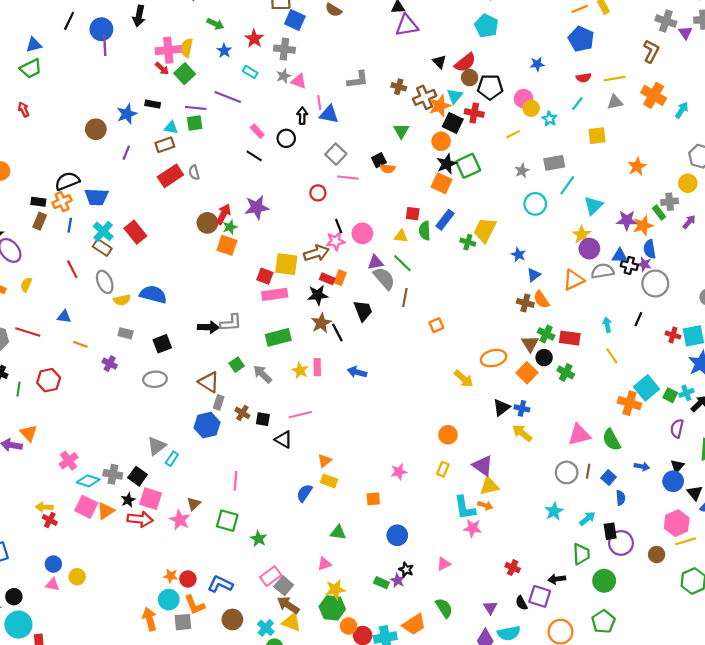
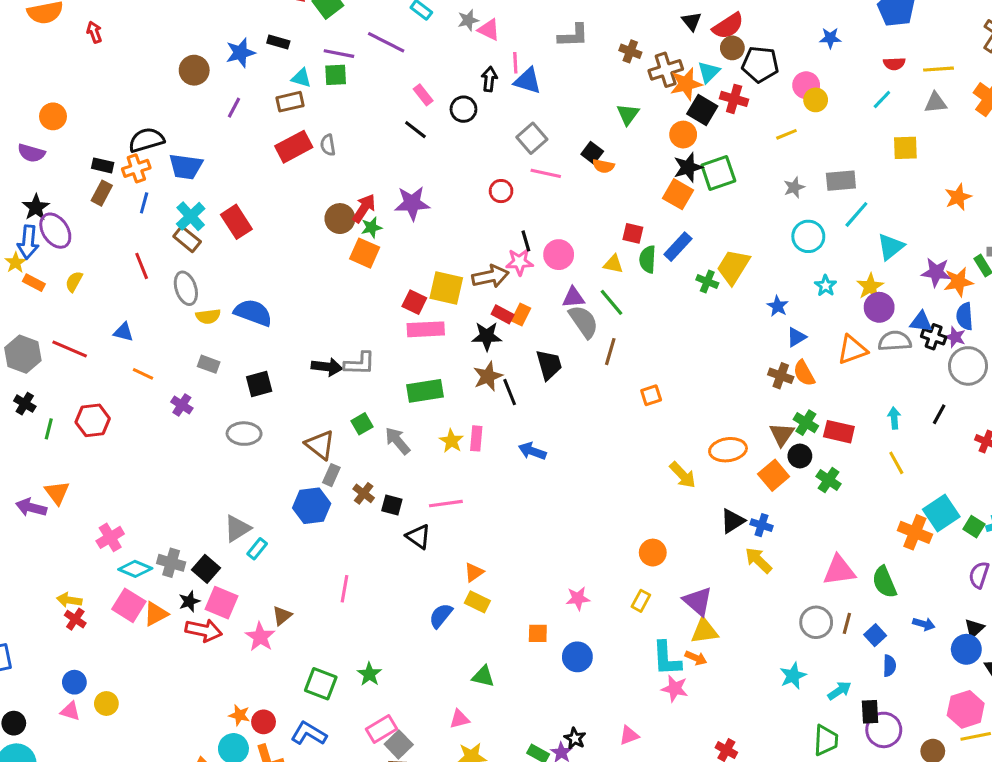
cyan star: (550, 119) -> (826, 286), moved
black square: (379, 160) -> (592, 153), turned -32
green square: (227, 521) -> (321, 684), moved
blue circle: (397, 535) -> (577, 657), moved

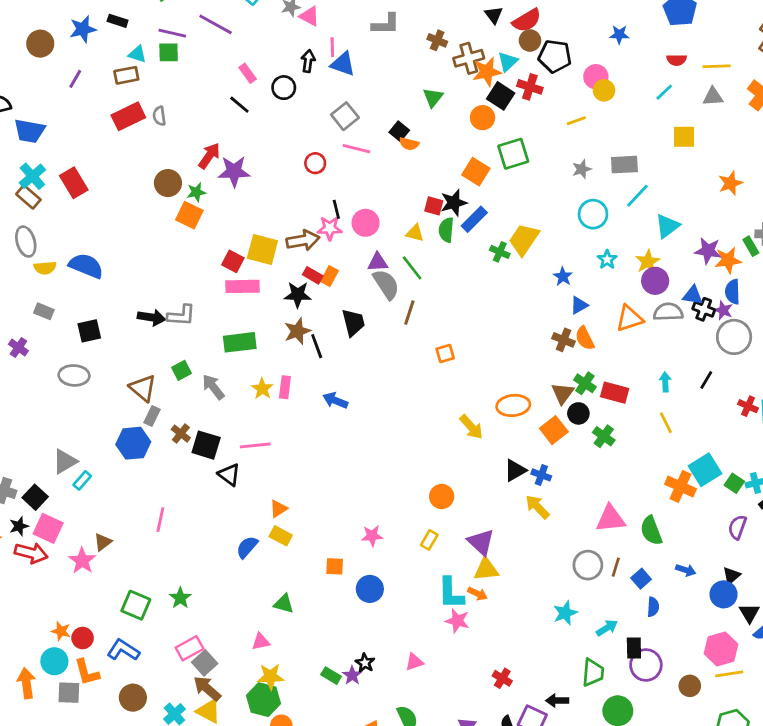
black star: (688, 167) -> (454, 203), moved
red arrow: (364, 208) -> (209, 156), moved
black square: (392, 505) -> (206, 445), size x1.5

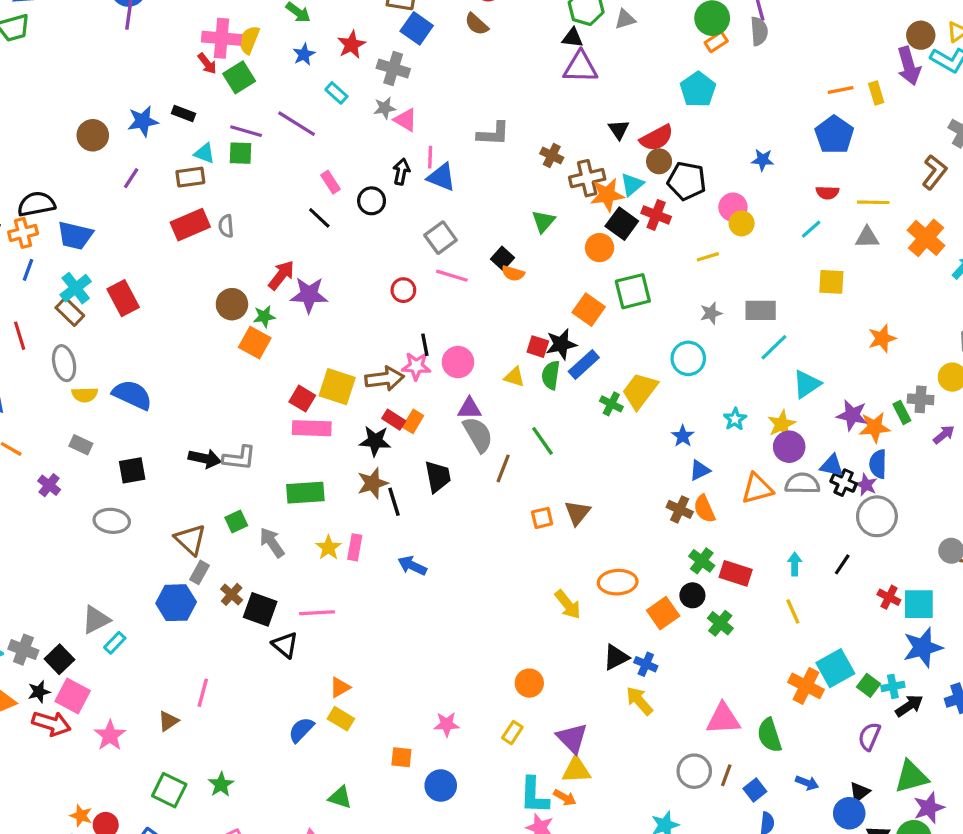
cyan circle: (593, 214) -> (688, 358), moved
green line: (412, 268) -> (542, 441), moved
brown triangle: (563, 393) -> (577, 513), moved
brown triangle: (103, 542) -> (168, 721), moved

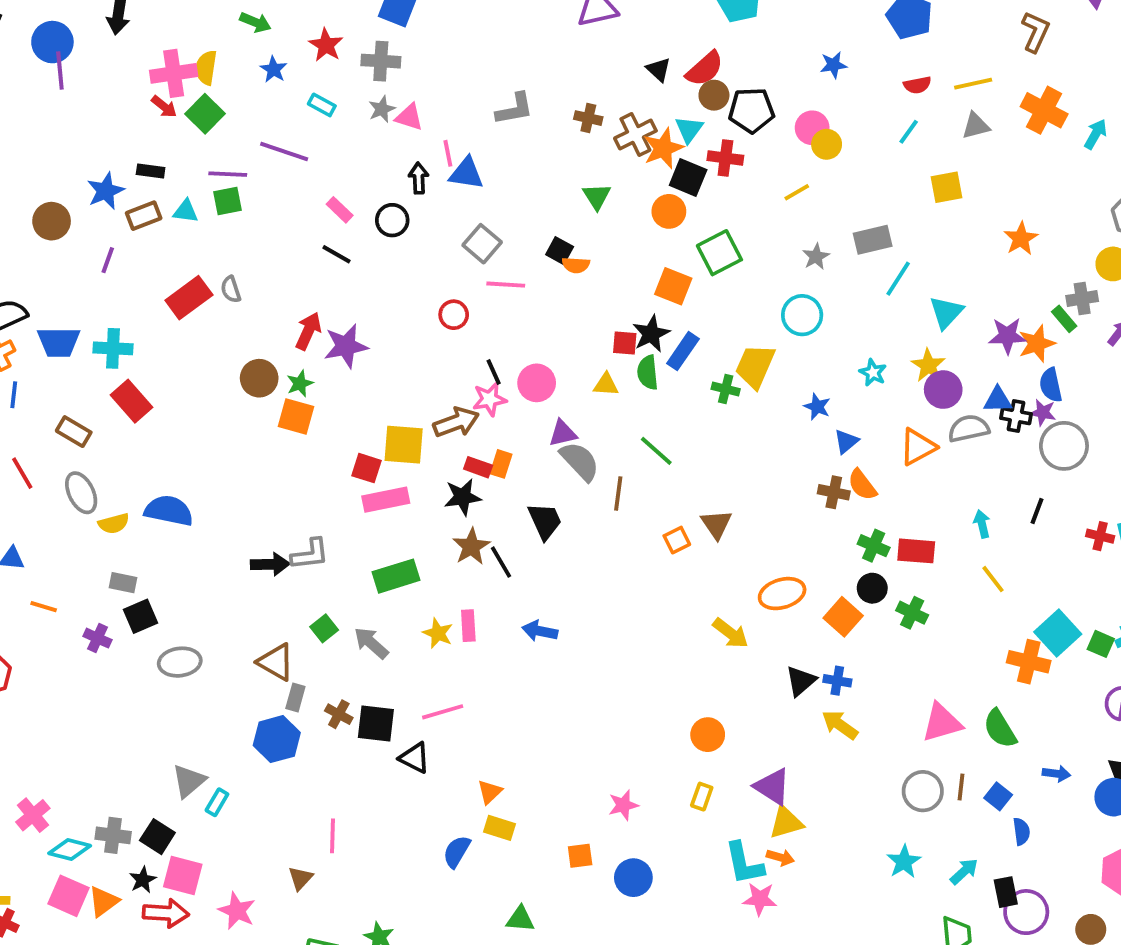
brown rectangle: (190, 177) -> (144, 216), moved
cyan cross: (76, 288) -> (113, 348), moved, turned -36
black square: (132, 470) -> (140, 616), moved

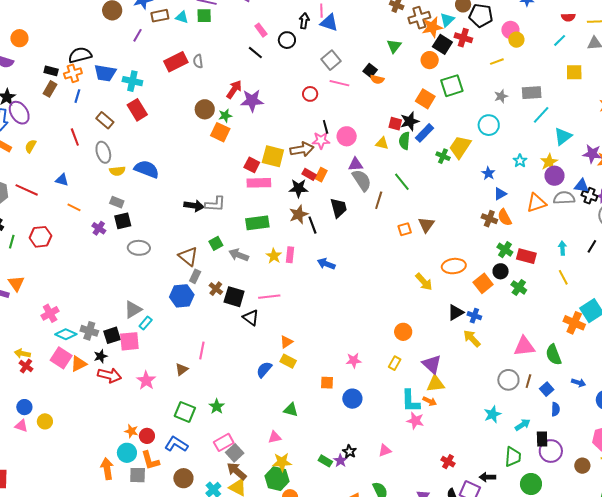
gray arrow: (371, 643) -> (239, 255), turned -30
black square: (157, 837) -> (112, 335), turned 30
pink square: (183, 876) -> (129, 341), moved, turned -30

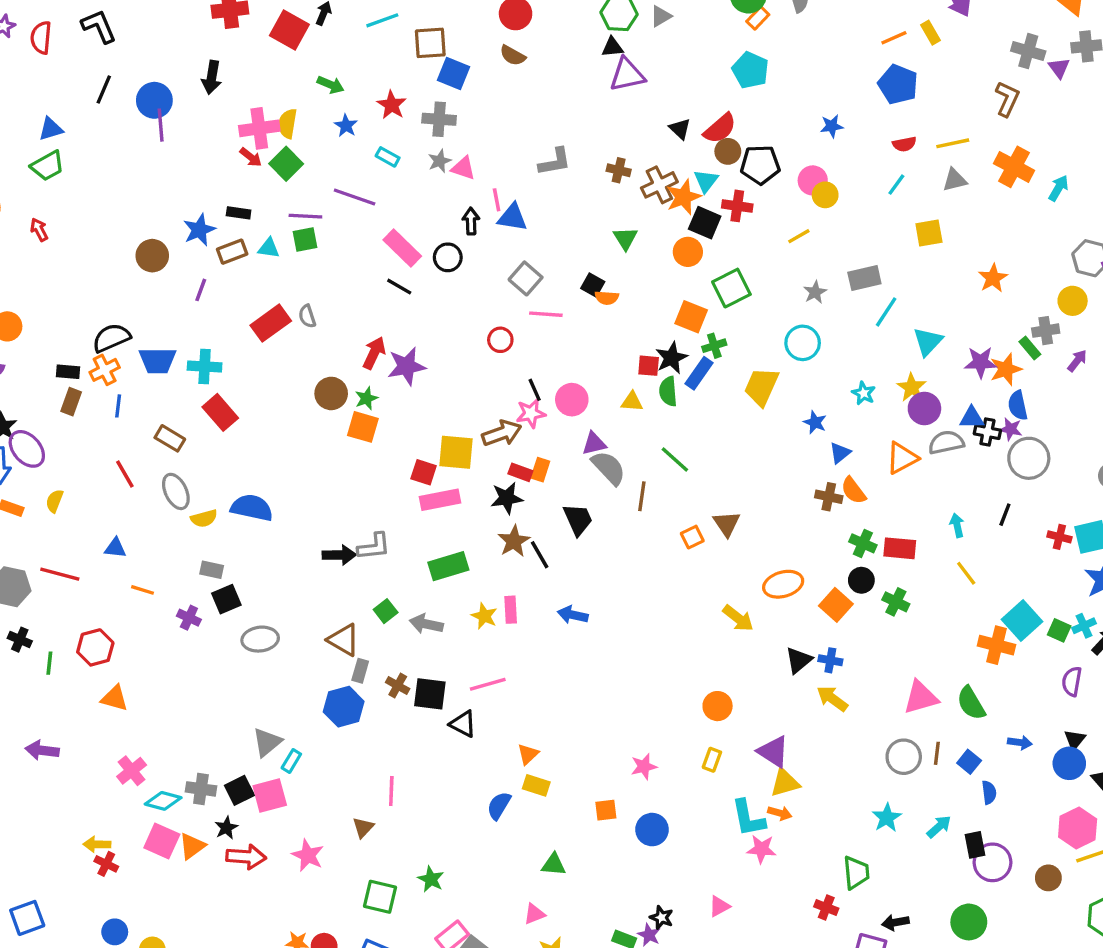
pink rectangle: (261, 30) -> (402, 248), size x1.6
green cross: (443, 156) -> (714, 346), moved, turned -32
orange triangle: (16, 283) -> (115, 698), moved, turned -30
green trapezoid: (513, 457) -> (856, 873), moved

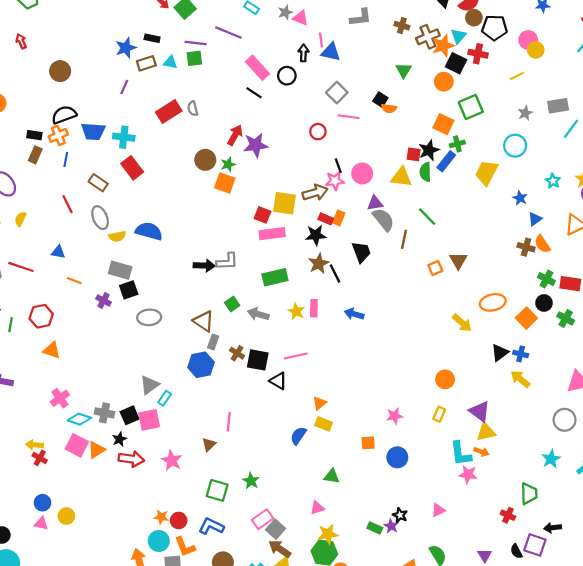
brown circle: (152, 256) -> (60, 71), moved
yellow triangle: (632, 402) -> (401, 177), size x1.5
gray rectangle: (212, 570) -> (120, 270), size x1.5

